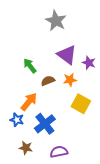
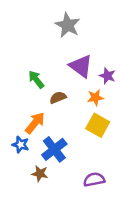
orange star: (70, 80) -> (95, 98), moved
brown star: (26, 148) -> (40, 174), moved
purple semicircle: (59, 152) -> (94, 180), moved

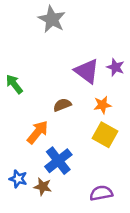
gray star: (68, 25) -> (52, 19), moved
purple star: (107, 76) -> (115, 67), moved
green arrow: (36, 79) -> (14, 84), moved
blue star: (21, 145) -> (18, 179), moved

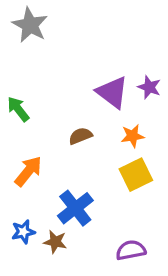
gray star: (52, 19) -> (30, 25), moved
orange arrow: (38, 132) -> (28, 171), moved
yellow square: (105, 135) -> (136, 175), turned 35
blue star: (18, 179) -> (23, 232), turned -30

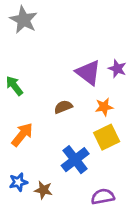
blue cross: (75, 208) -> (75, 160), moved

